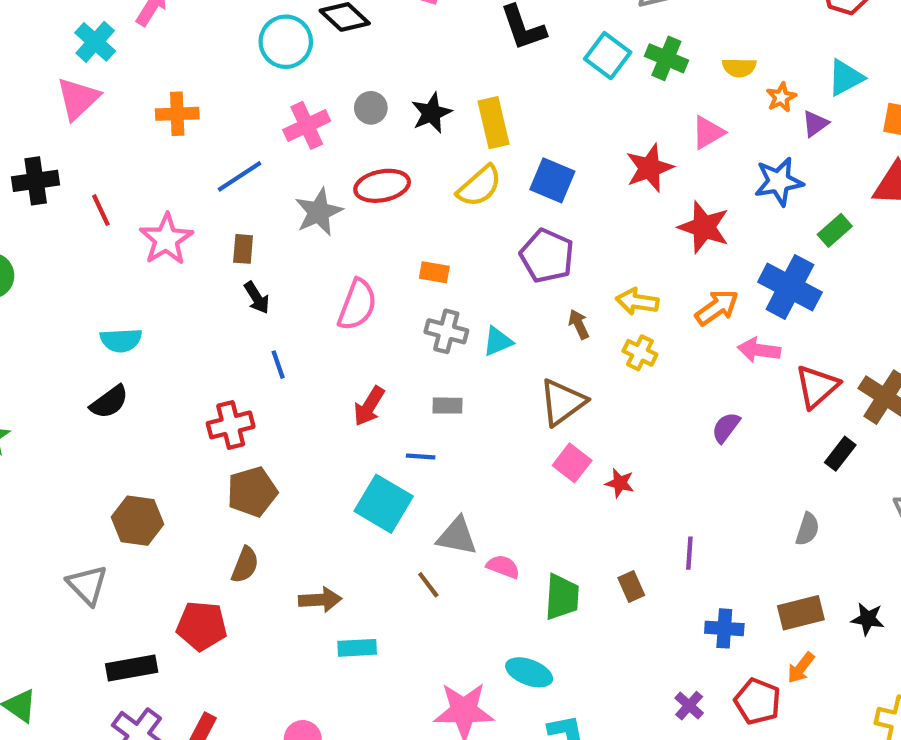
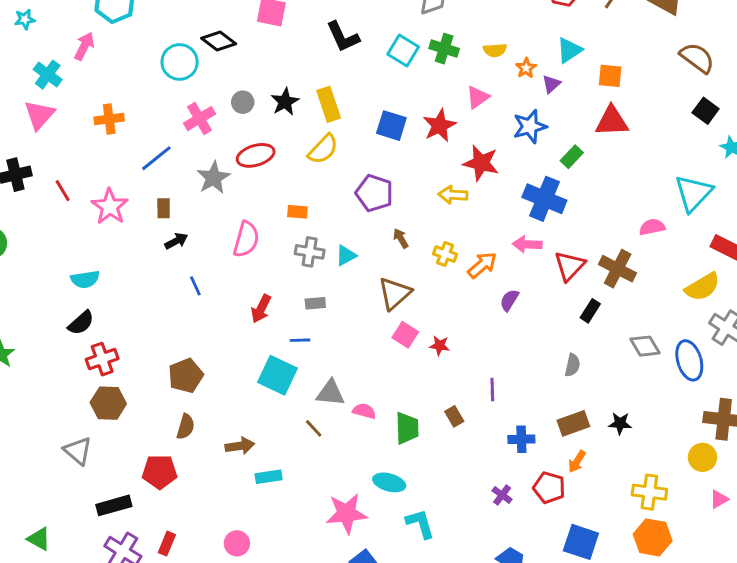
blue square: (552, 180) -> (391, 126), moved
black arrow: (257, 298) -> (176, 241), turned -80
yellow arrow: (637, 302) -> (453, 195), moved
orange arrow: (717, 308) -> (482, 265), moved
red cross: (231, 425) -> (102, 359), moved

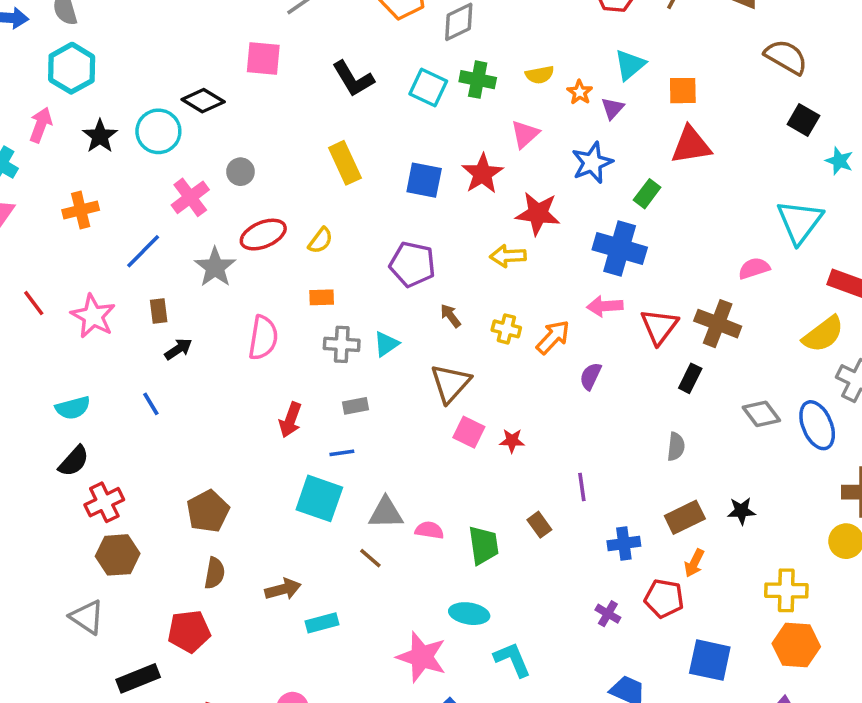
black star: (285, 102) -> (100, 136), moved
yellow semicircle: (323, 149) -> (320, 241), moved, size x0.7
blue line: (195, 286) -> (151, 404), moved
pink star: (347, 513) -> (422, 657), turned 30

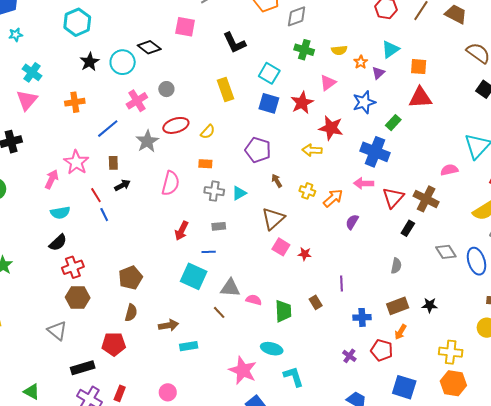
cyan square: (428, 87) -> (269, 73), moved
pink arrow: (41, 125) -> (52, 179), moved
red line: (34, 303) -> (96, 195), moved

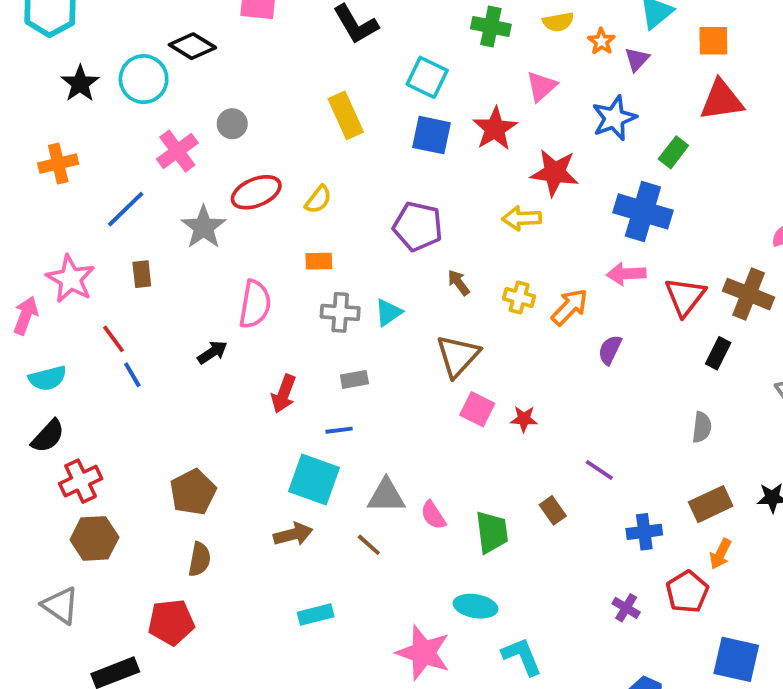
black arrow: (122, 185) -> (212, 352), moved
purple line: (341, 284) -> (599, 470), turned -49
pink semicircle: (254, 300) -> (433, 515), turned -133
brown arrow: (169, 325) -> (293, 534), moved
red pentagon: (382, 350) -> (687, 592), turned 30

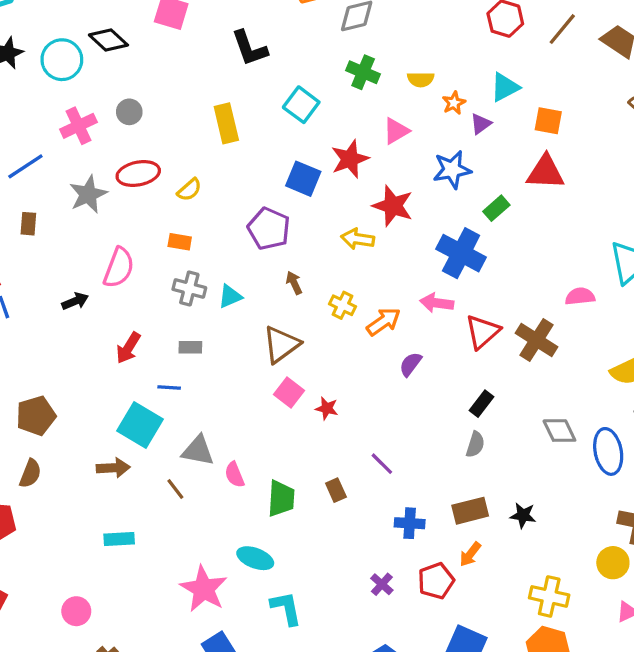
blue square: (431, 135) -> (303, 179), moved
black rectangle: (718, 353) -> (482, 404), moved

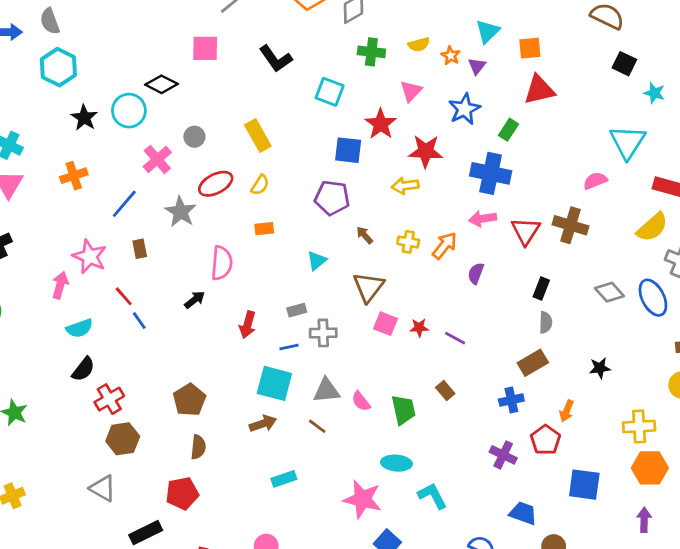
yellow rectangle: (226, 123) -> (258, 136), moved
gray cross: (189, 289) -> (323, 333), moved
purple line: (382, 464) -> (455, 338), moved
brown rectangle: (470, 511) -> (533, 363), moved
purple cross: (382, 584) -> (503, 455), size x1.4

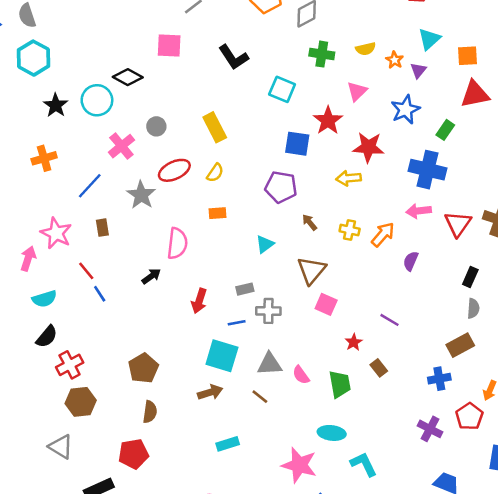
red star: (419, 328) -> (354, 342), moved, turned -30

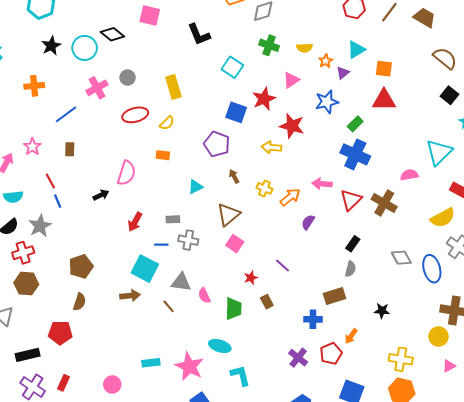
blue cross: (427, 170) -> (355, 154), moved
gray star: (141, 195) -> (40, 226), moved
pink star: (56, 233) -> (32, 147), size x0.7
cyan rectangle: (228, 444) -> (151, 363), moved

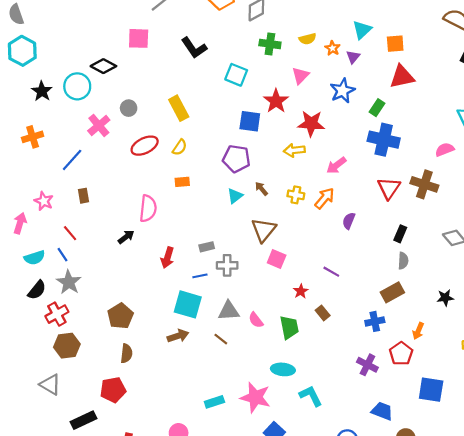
pink arrow: (322, 184) -> (336, 165), moved, turned -30
cyan triangle: (195, 187) -> (235, 196), moved
blue line: (58, 201) -> (63, 255), moved

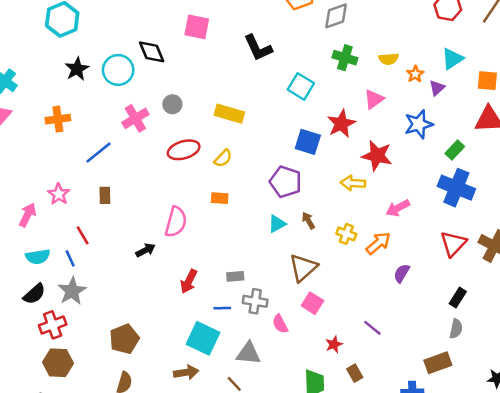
black diamond: (103, 66) -> (152, 52), turned 30
yellow rectangle: (179, 108) -> (229, 114), turned -55
pink semicircle: (256, 320) -> (280, 324), moved

